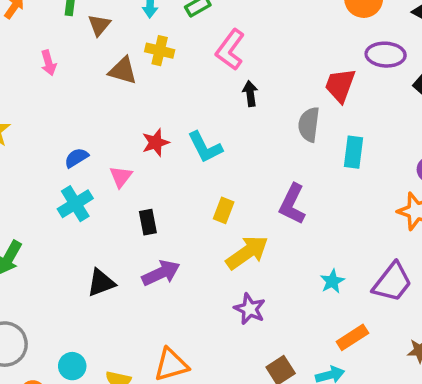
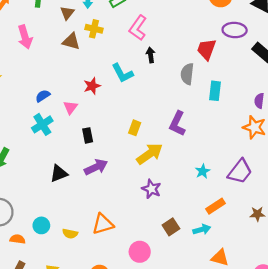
brown triangle: (99, 25) -> (67, 13), moved
pink arrow: (49, 63) -> (25, 37), size x1.5
cyan L-shape: (205, 147) -> (122, 73), moved

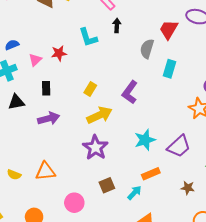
red star: (92, 86) -> (59, 53), moved
cyan star: (203, 171) -> (145, 140), size x1.5
black triangle: (59, 173) -> (16, 102), moved
purple star: (151, 189) -> (95, 147), size x1.4
cyan arrow: (202, 229) -> (134, 193), turned -42

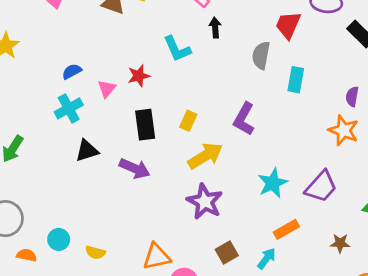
black rectangle: (46, 88) -> (145, 125), moved, size x1.5
purple arrow: (49, 118) -> (135, 168), turned 45
orange triangle: (45, 171) -> (157, 257), moved

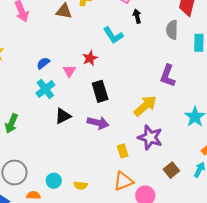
yellow rectangle: (188, 121) -> (123, 151), moved, turned -32

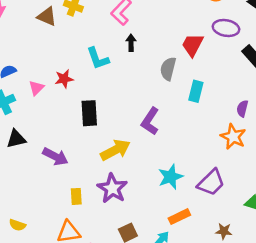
black rectangle: (100, 91) -> (89, 113), moved

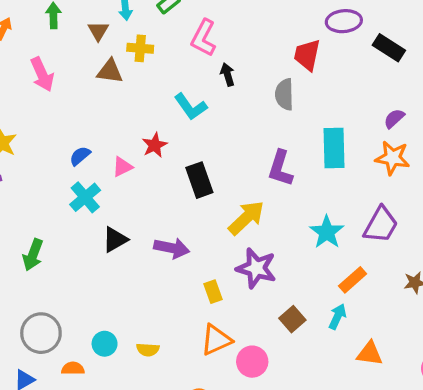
pink triangle: (36, 88) -> (122, 167), turned 35
cyan rectangle: (196, 91) -> (334, 148), moved, size x1.4
purple semicircle: (242, 109) -> (394, 119), turned 49

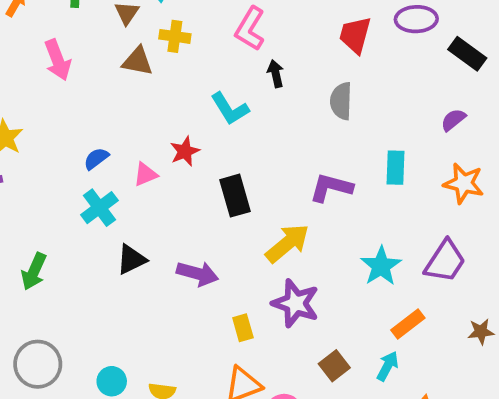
red trapezoid: (307, 55) -> (355, 35), moved
purple semicircle: (394, 119) -> (453, 120), moved
cyan rectangle: (334, 148) -> (396, 168), size x0.7
purple L-shape: (280, 168) -> (331, 188), turned 84

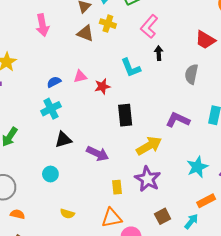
red trapezoid: (355, 35) -> (205, 40), turned -85
pink triangle: (145, 174) -> (80, 77), moved
cyan circle: (112, 381) -> (50, 174), moved

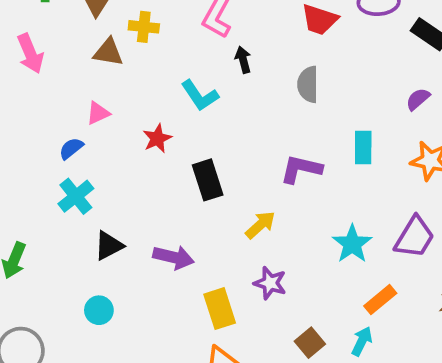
pink triangle: (80, 77) -> (98, 113), moved
yellow arrow: (149, 146) -> (260, 225), size x0.7
purple star: (148, 179) -> (270, 283), size x0.7
yellow rectangle: (117, 187) -> (220, 309), size x1.5

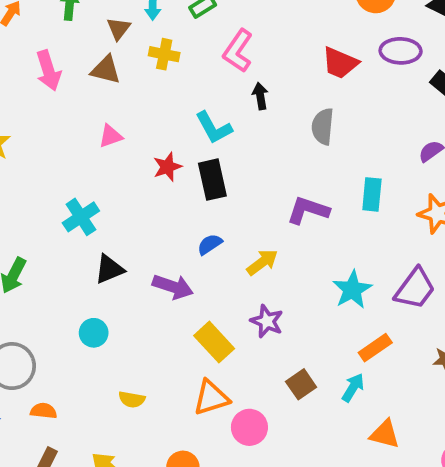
brown triangle: (108, 52) -> (106, 70), moved
blue semicircle: (71, 148) -> (210, 244), moved
black rectangle: (208, 180) -> (212, 180), moved
yellow rectangle: (220, 309) -> (214, 342), turned -30

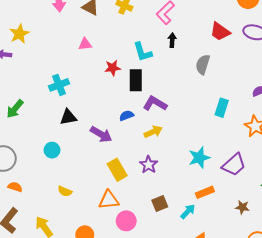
purple L-shape: (308, 210) -> (155, 104), moved

